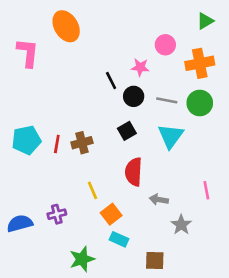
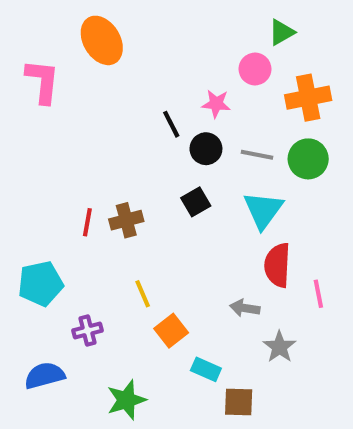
green triangle: (205, 21) -> (282, 32), moved
cyan pentagon: (26, 140) -> (40, 284), moved
red semicircle: (134, 172) -> (277, 265), moved
blue semicircle: (20, 223) -> (45, 375), moved
cyan rectangle: (119, 239) -> (206, 369), moved

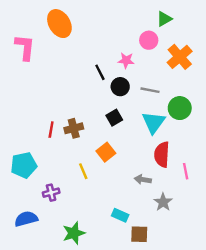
orange cross: (308, 98) -> (180, 57), turned -30
green circle: (308, 159) -> (180, 108), moved
orange square: (171, 331) -> (106, 152), moved

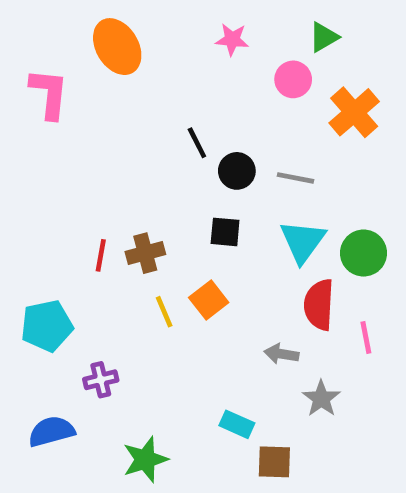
pink star: (126, 60) -> (232, 40), moved
green circle: (180, 108) -> (364, 253), moved
black square: (114, 118) -> (225, 232), turned 35
yellow line: (83, 171) -> (164, 312), moved

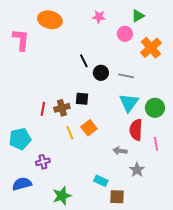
orange ellipse: (117, 47) -> (50, 20), turned -45
black square: (225, 232) -> (82, 99), moved

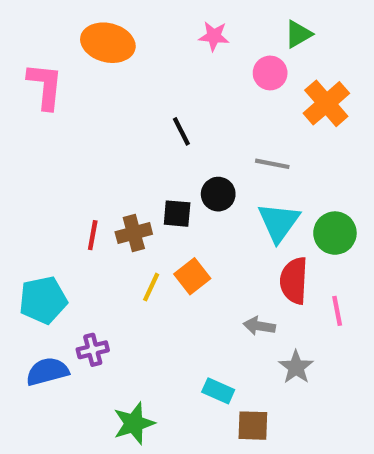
black circle: (101, 73) -> (218, 194), moved
yellow line: (70, 133) -> (151, 287), turned 48
blue semicircle: (22, 184) -> (47, 371), moved

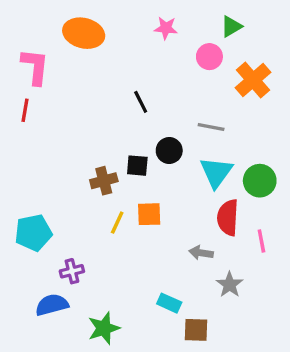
red line: (93, 235) -> (25, 110), moved
orange square: (192, 276) -> (149, 214), turned 36
blue semicircle: (47, 371) -> (52, 305), moved

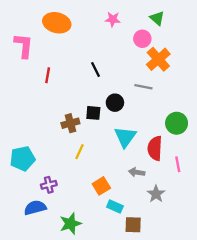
green triangle: (231, 26) -> (157, 18), turned -49
orange cross: (253, 80) -> (158, 59), moved
red line: (25, 110) -> (48, 75), moved
cyan triangle: (216, 172) -> (125, 137), moved
orange square: (149, 214) -> (101, 186), moved, turned -30

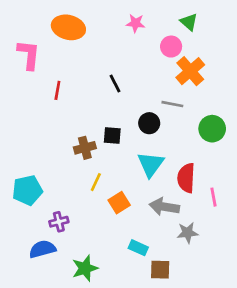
black circle: (115, 103) -> (149, 123), moved
green circle: (177, 123) -> (212, 129), moved
gray arrow: (137, 172) -> (164, 207), size x1.5
orange square: (101, 186) -> (119, 203), moved
gray star: (156, 194) -> (188, 233), turned 30

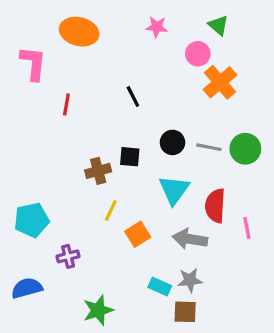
gray line: (172, 104) -> (209, 147), moved
gray star: (188, 233) -> (190, 280), moved
blue semicircle: (42, 249) -> (27, 288), moved

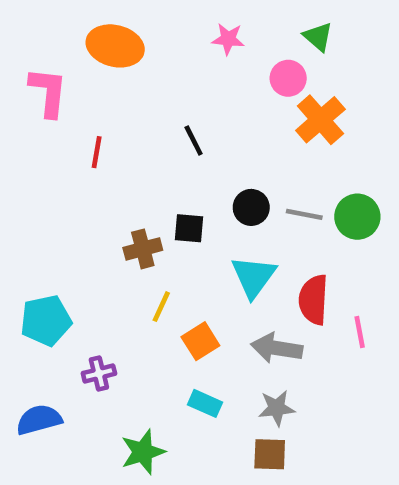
cyan rectangle: (160, 286) -> (205, 403), moved

